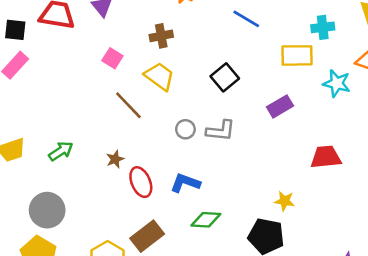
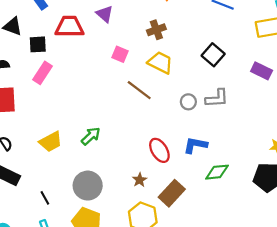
purple rectangle: (280, 106) -> (262, 71), turned 66
brown star: (115, 159) -> (140, 180), moved

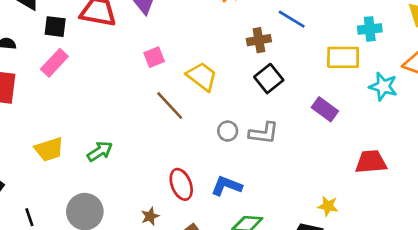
brown cross: (156, 30) -> (259, 40), moved
pink square: (120, 54) -> (154, 57), turned 35

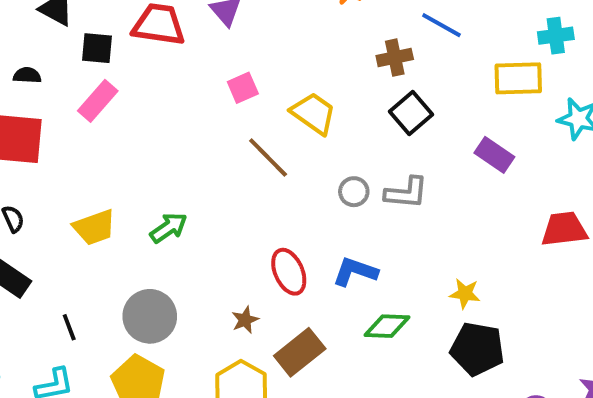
yellow star: (328, 206) -> (465, 294), moved

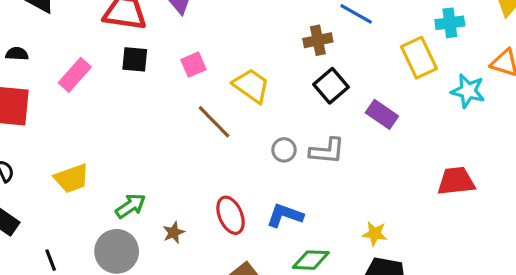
black square: (97, 48) -> (135, 59), moved
yellow rectangle: (518, 78) -> (419, 58), turned 66
purple rectangle: (494, 155) -> (382, 114), moved
green arrow: (169, 228) -> (131, 206), moved
brown star: (245, 320) -> (174, 233), moved

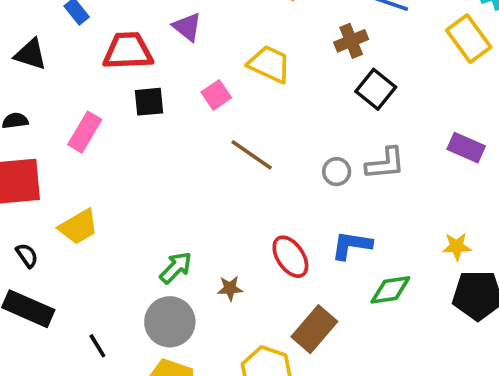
yellow trapezoid: (251, 86) -> (269, 64), moved
purple rectangle: (382, 114) -> (466, 148), moved
yellow trapezoid: (72, 178) -> (78, 227), moved
brown star: (174, 233) -> (230, 288), turned 30

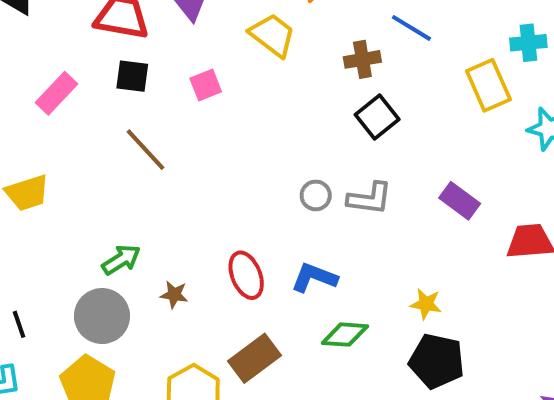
yellow trapezoid: (269, 64) -> (272, 35), moved
brown line: (252, 155) -> (146, 150), moved

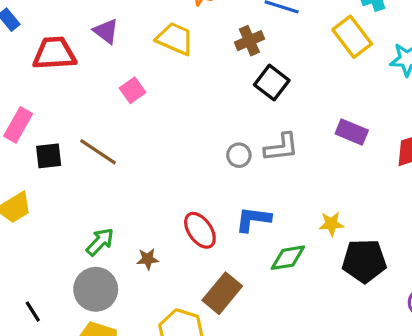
black square: (132, 76) -> (49, 156), moved
yellow star: (426, 304) -> (331, 224), moved

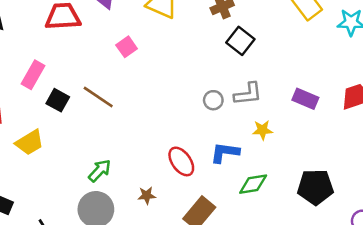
purple rectangle: (352, 132) -> (305, 99), moved
black square: (49, 156) -> (58, 100), turned 35
yellow star: (331, 224) -> (262, 130), moved
brown star: (148, 259) -> (147, 195), moved

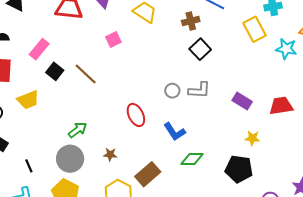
yellow star: (262, 130) -> (252, 138), moved
blue L-shape: (225, 153) -> (175, 132), turned -140
red ellipse: (181, 161) -> (136, 115), moved

